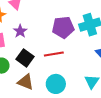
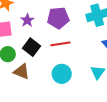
purple pentagon: (63, 27) -> (58, 18), moved
brown triangle: (26, 82) -> (22, 72), moved

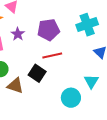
black square: (31, 47) -> (37, 73), moved
cyan circle: (62, 74) -> (71, 98), moved

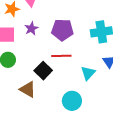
cyan triangle: (91, 81) -> (88, 73), moved
brown triangle: (15, 86) -> (28, 89), moved

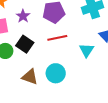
black square: (43, 71) -> (25, 44), moved
cyan circle: (72, 101) -> (56, 73), moved

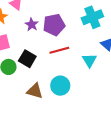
purple star: (23, 16) -> (32, 24), moved

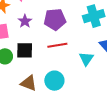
purple star: (32, 24) -> (25, 21), moved
black square: (27, 59) -> (25, 50), turned -36

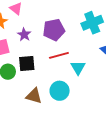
cyan triangle: (86, 59) -> (78, 68), moved

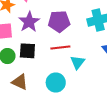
purple star: (24, 35) -> (29, 22), size x1.5
brown triangle: (34, 96) -> (20, 82), moved

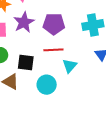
black square: (27, 51) -> (26, 62), moved

